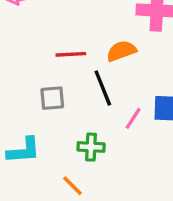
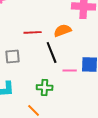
gray square: (52, 98) -> (13, 56), moved
pink line: (133, 118) -> (70, 70), turned 56

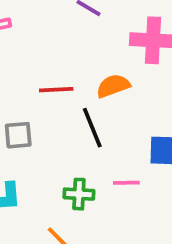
pink line: (70, 70) -> (126, 183), moved

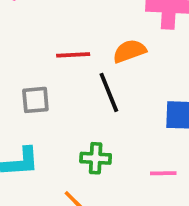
pink line: (126, 183) -> (163, 173), moved

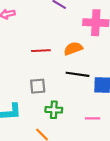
black line: (109, 92) -> (77, 74), moved, turned -60
gray square: (35, 100) -> (38, 86), moved

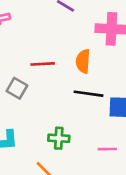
orange semicircle: (73, 48) -> (83, 61), turned -66
gray square: (38, 86) -> (17, 88), moved, turned 35

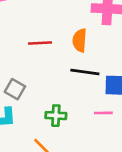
gray square: (17, 88) -> (15, 89), moved
pink line: (107, 149) -> (103, 113), moved

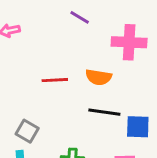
orange semicircle: (80, 40) -> (99, 77), turned -85

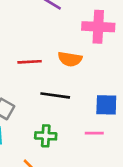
black line: (104, 112) -> (55, 95), moved

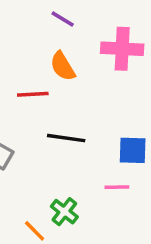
orange semicircle: (70, 59) -> (63, 66), moved, turned 50
green cross: (46, 136) -> (64, 212), moved, turned 35

